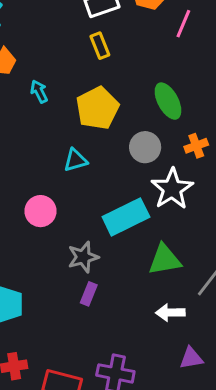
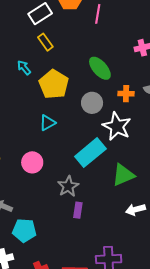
cyan arrow: (39, 91) -> (24, 68), moved
orange cross: (196, 146) -> (126, 94), turned 35

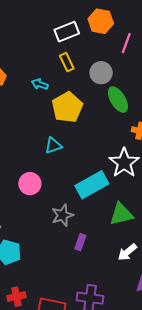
cyan arrow: (24, 68) -> (40, 84), turned -42
gray circle: (92, 103) -> (101, 73), moved
purple rectangle: (78, 210) -> (80, 242), moved
white arrow: (135, 210) -> (127, 252), turned -36

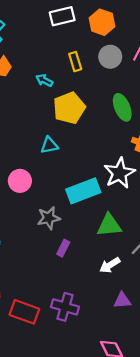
orange hexagon: (101, 21) -> (102, 22), moved
white rectangle: (67, 32) -> (62, 16), moved
gray circle: (101, 73) -> (110, 57), moved

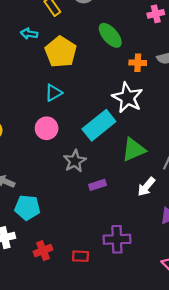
pink circle: (20, 181) -> (47, 128), moved
purple rectangle: (63, 248) -> (98, 185), turned 63
red rectangle: (24, 312) -> (80, 256), size x0.6

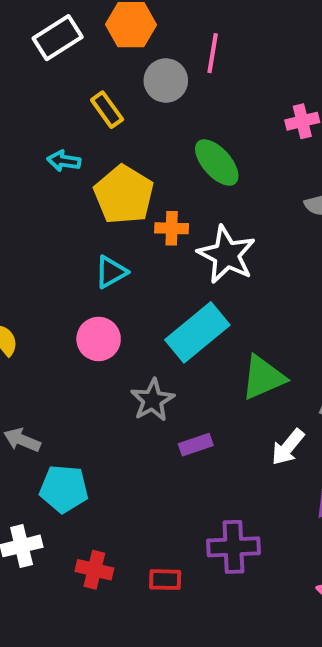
orange cross: (138, 63) -> (172, 228), moved
white star: (127, 98) -> (226, 255), moved
red cross: (43, 251) -> (94, 570), turned 36

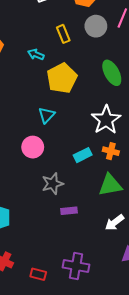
orange cross: (172, 228) -> (111, 151), moved
cyan triangle: (111, 272) -> (47, 115), turned -30
cyan rectangle: (197, 332) -> (83, 155), size x0.6

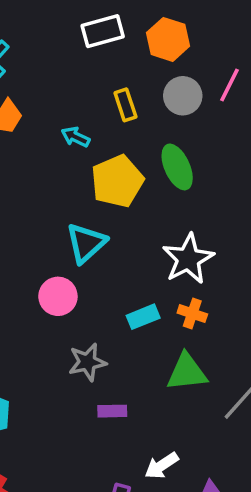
green ellipse: (112, 73) -> (177, 167), moved
cyan triangle: (47, 115) -> (86, 243), size x1.4
white arrow: (114, 223) -> (162, 466), moved

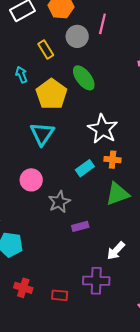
cyan arrow: (75, 137) -> (21, 75), turned 56
pink circle: (58, 296) -> (31, 180), moved

